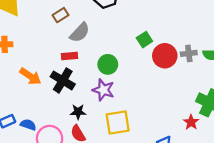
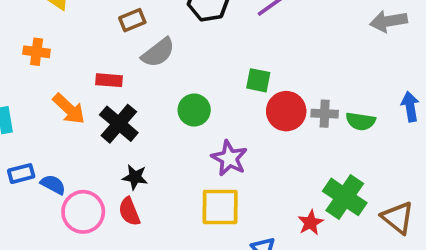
green square: (144, 40) -> (258, 80), turned 35
red rectangle: (69, 56) -> (109, 80), moved
purple star: (103, 90) -> (229, 158), moved
yellow square: (118, 122) -> (220, 207), moved

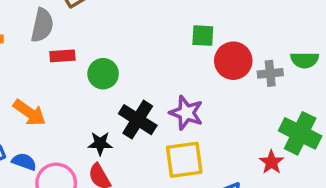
gray semicircle: (158, 53) -> (42, 25), moved, turned -32
orange arrow: (69, 109) -> (29, 113), moved
green circle: (194, 110) -> (103, 74), moved
gray cross: (325, 114) -> (270, 73), moved
black cross: (119, 124) -> (138, 120), moved

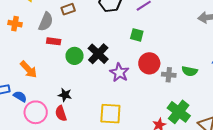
green square: (203, 36) -> (137, 35), moved
purple star: (186, 113) -> (119, 73), moved
black cross: (138, 120) -> (98, 54), moved

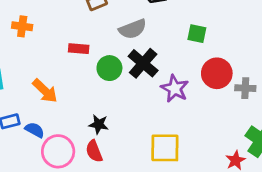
gray semicircle: (46, 22) -> (133, 29), moved, turned 48

